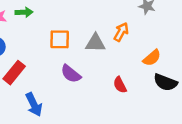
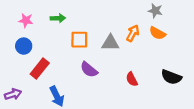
green arrow: (24, 12) -> (58, 18), moved
orange semicircle: (152, 58) -> (157, 33), moved, turned 70

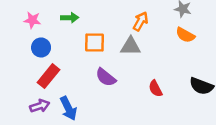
orange arrow: (133, 33) -> (140, 21), moved
blue circle: (24, 46) -> (41, 47), moved
purple arrow: (13, 94) -> (40, 106), moved

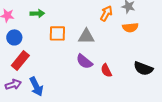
orange arrow: (140, 21) -> (106, 13), moved
orange semicircle: (185, 35) -> (130, 27), turned -35
purple semicircle: (106, 77) -> (84, 61), moved

